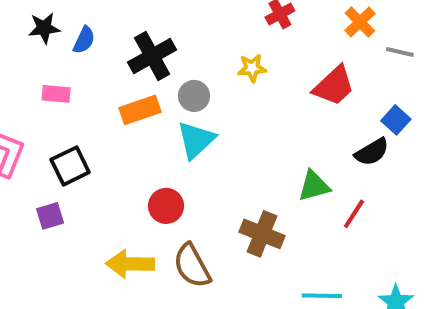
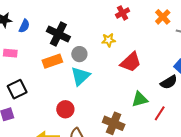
black cross: (152, 56) -> (58, 34), turned -35
red trapezoid: (334, 86) -> (131, 62), moved

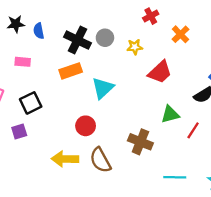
orange cross: (163, 17) -> (180, 34), moved
blue semicircle: (24, 26) -> (39, 31), turned 144
gray circle: (79, 54) -> (105, 38), moved

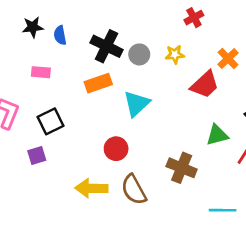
orange cross: (180, 34) -> (228, 59), moved
gray circle: (105, 38) -> (139, 54), moved

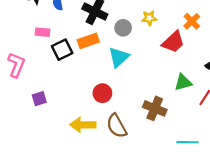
gray circle: (139, 54) -> (123, 28), moved
black square: (50, 121) -> (62, 50), moved

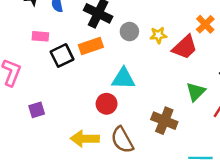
yellow star: (149, 18) -> (158, 35), moved
cyan triangle: (119, 57) -> (123, 78), moved, turned 45
green triangle: (183, 82) -> (196, 92), turned -30

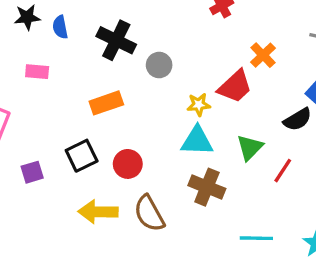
yellow star: (158, 35) -> (199, 105), moved
orange rectangle: (91, 46) -> (106, 103), moved
black square: (62, 56) -> (82, 156), moved
cyan triangle: (123, 78) -> (197, 141), moved

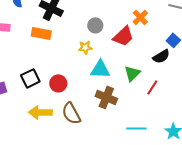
gray circle: (159, 65) -> (95, 25), moved
orange rectangle: (106, 103) -> (41, 33), moved, turned 30
yellow star: (199, 105) -> (85, 47), moved

